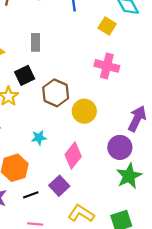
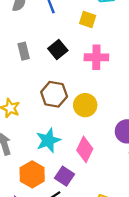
black square: (25, 75) -> (58, 50), moved
cyan star: (39, 138) -> (48, 140), size x1.6
purple square: (59, 186) -> (64, 176), moved

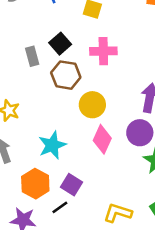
gray rectangle: (24, 51) -> (32, 56), moved
brown hexagon: (54, 94) -> (66, 75), moved
pink diamond: (85, 149) -> (102, 139), moved

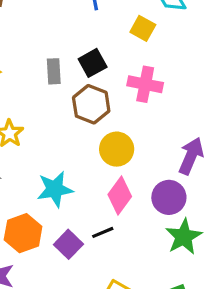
black line: (60, 207) -> (103, 232), moved

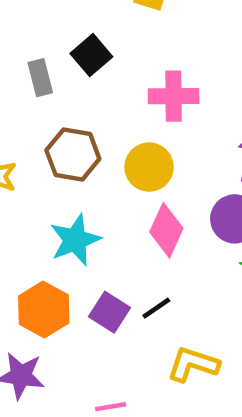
pink cross: (145, 84) -> (174, 96), moved
brown hexagon: (91, 104) -> (73, 154), moved
black line: (103, 232) -> (156, 308), moved

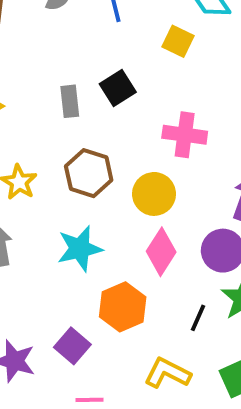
black line: (156, 308) -> (198, 318), moved, turned -40
orange hexagon: (44, 309) -> (123, 307), moved
purple square: (109, 312) -> (72, 346), moved

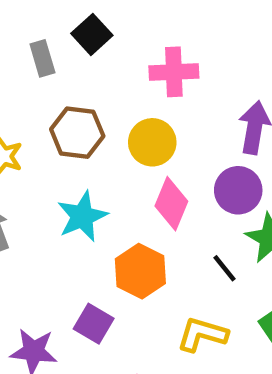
black line: (198, 318) -> (225, 268), turned -52

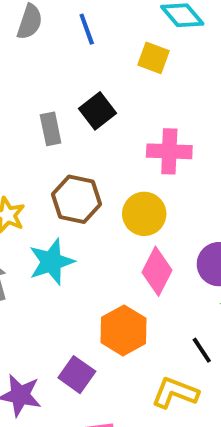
cyan star: (82, 216) -> (51, 262), moved
black line: (225, 268) -> (202, 350), moved

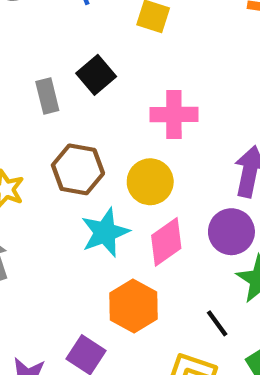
cyan star: (51, 262) -> (105, 232), moved
pink diamond: (157, 271) -> (166, 242), turned 30

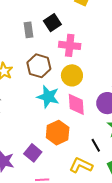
pink cross: (174, 115) -> (70, 45), moved
cyan star: (105, 232) -> (48, 97), turned 30
pink diamond: (166, 242) -> (76, 104), turned -65

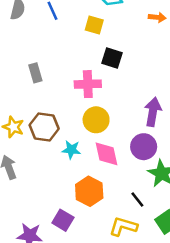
black square: (52, 23) -> (112, 58), moved, turned -30
brown hexagon: (39, 66) -> (44, 127), moved
cyan star: (48, 97) -> (71, 150), size x0.7

